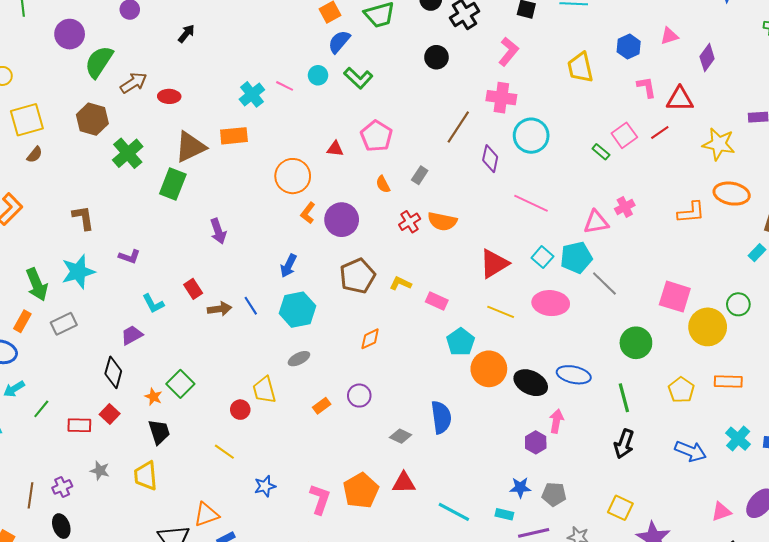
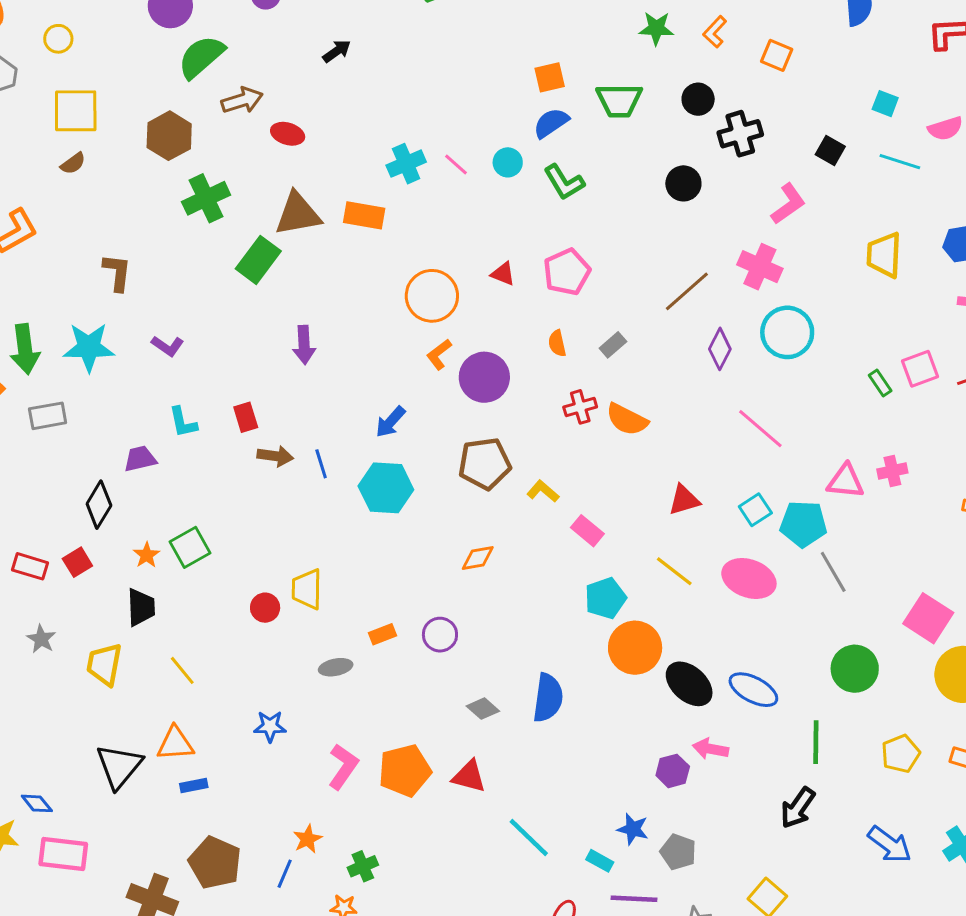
red triangle: (494, 264) -> (684, 500), size x0.7
gray ellipse: (299, 359) -> (336, 667), moved
pink arrow: (556, 421) -> (710, 749), turned -105
yellow line: (224, 452) -> (182, 670), moved

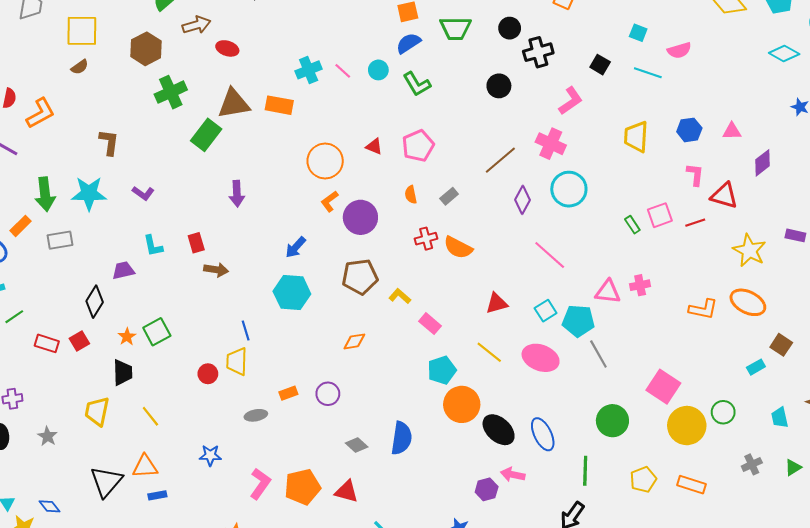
blue line: (321, 464) -> (246, 330), moved
gray star: (41, 639) -> (47, 436), moved
blue ellipse: (753, 690) -> (543, 434), turned 36

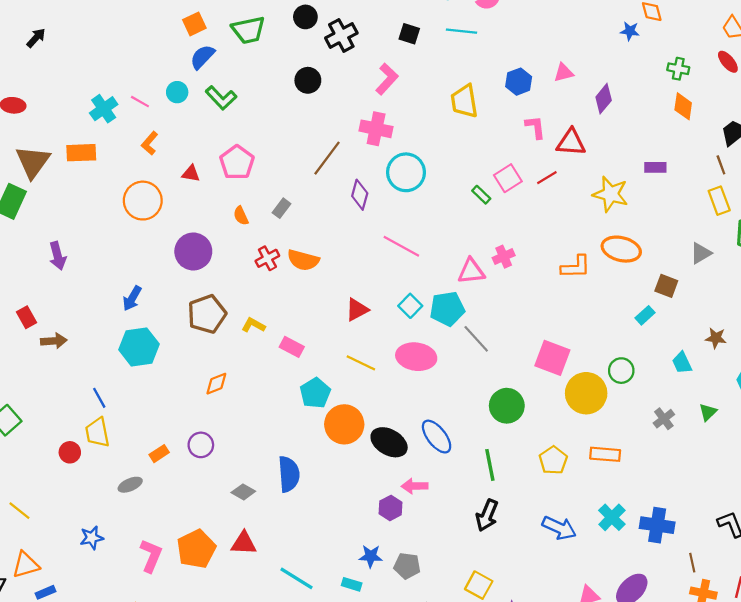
brown triangle: (234, 104) -> (33, 162), turned -32
orange L-shape: (330, 201) -> (150, 143), moved

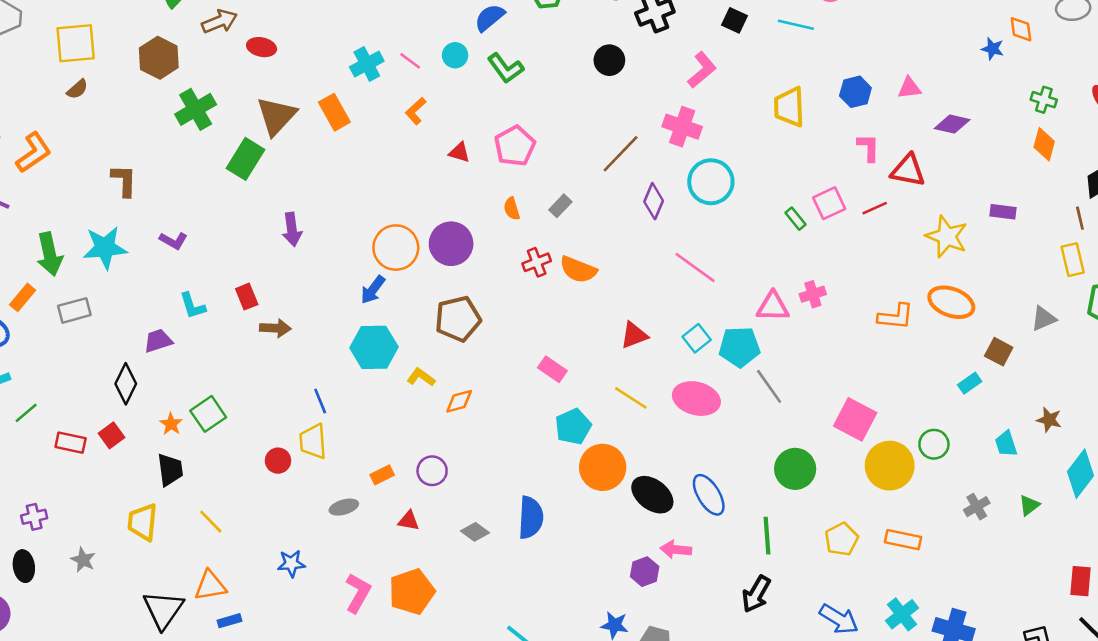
purple diamond: (604, 99) -> (952, 124), turned 56
orange rectangle: (81, 153) -> (334, 112), turned 56
orange circle: (143, 201) -> (396, 248), moved
yellow L-shape: (253, 325) -> (421, 377), moved
red triangle: (244, 543) -> (409, 521), moved, size x0.7

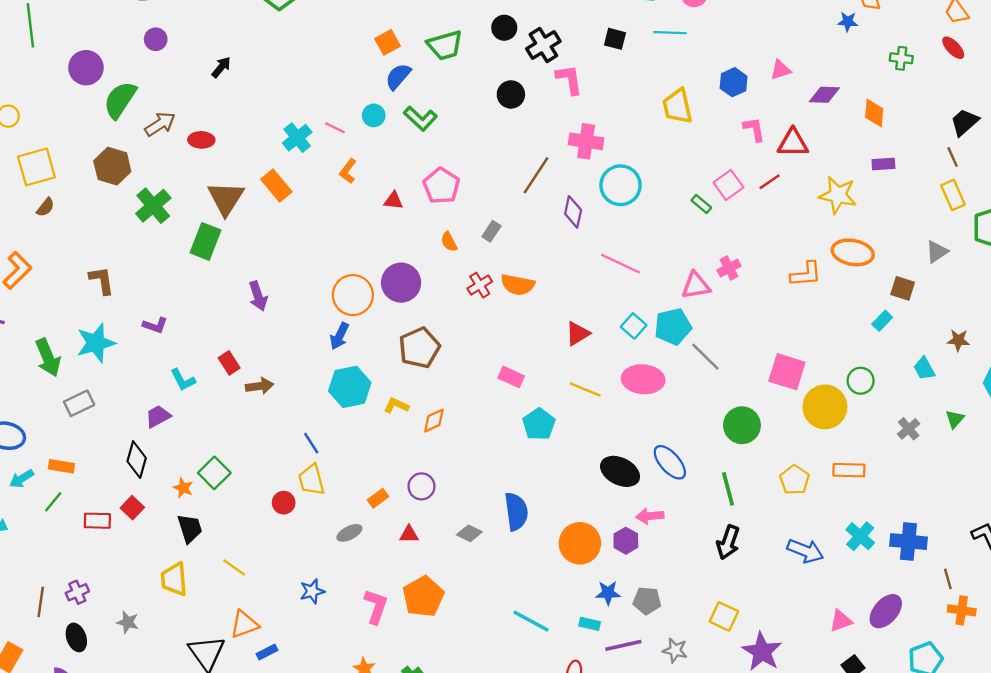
pink L-shape: (702, 70) -> (569, 79), moved, turned -48
orange diamond: (1044, 144) -> (874, 113), moved
orange rectangle: (23, 297) -> (61, 466), moved, turned 70
orange circle: (603, 467) -> (580, 543), moved

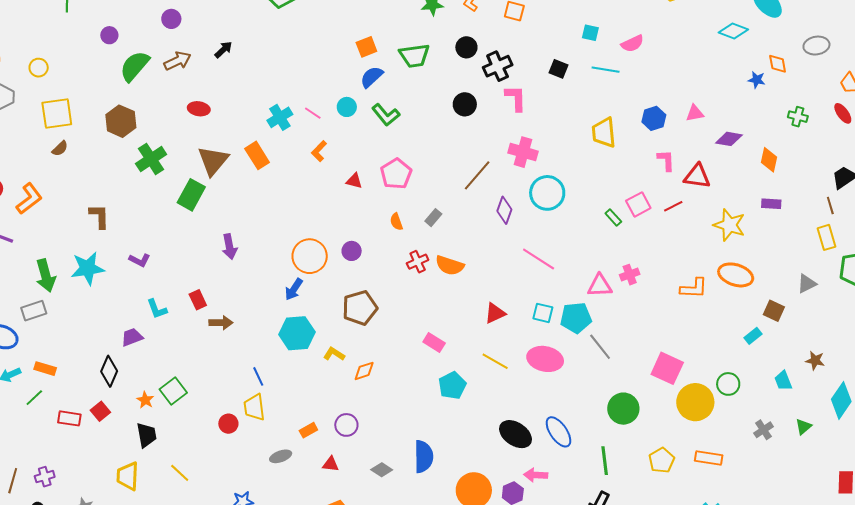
purple circle: (86, 68) -> (109, 35), size x0.6
brown arrow: (160, 124) -> (178, 61), moved
purple circle: (401, 283) -> (352, 251), size x0.6
cyan square: (634, 326) -> (543, 313), turned -35
gray rectangle: (79, 403) -> (34, 311), moved

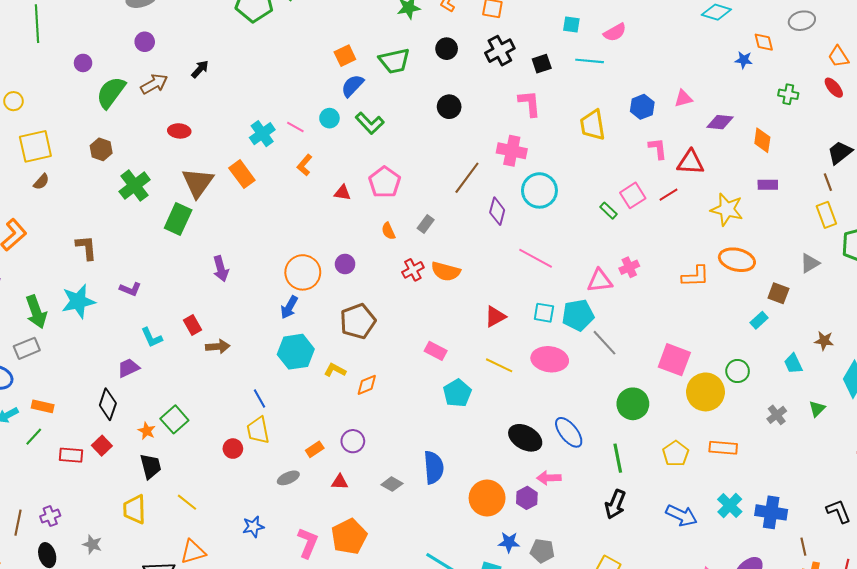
black cross: (498, 66) -> (500, 51), moved
black square: (559, 69) -> (542, 64), turned -36
pink L-shape: (516, 98) -> (530, 103), moved
brown hexagon: (121, 121) -> (101, 149), size x0.7

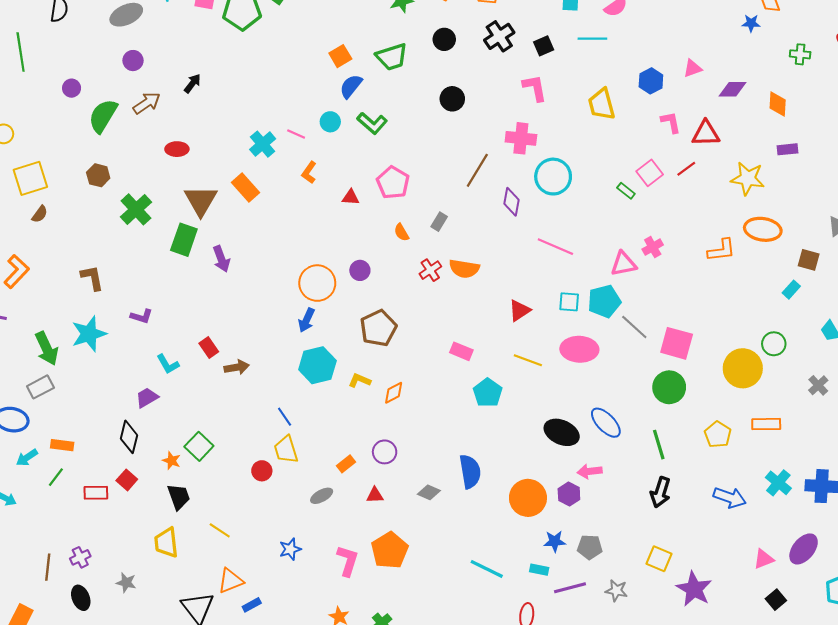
purple arrow: (221, 269) -> (221, 259), moved
pink square: (674, 360) -> (677, 343), moved

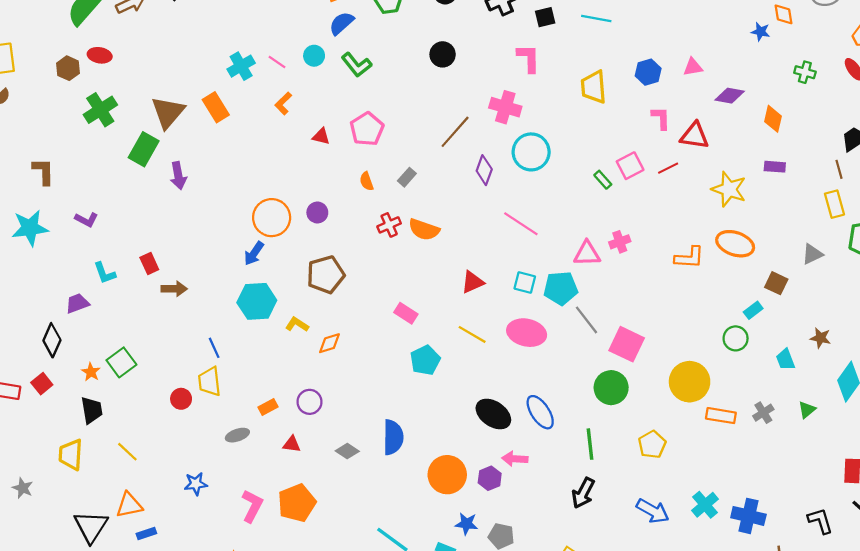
red ellipse: (177, 149) -> (100, 55), moved
green circle: (774, 344) -> (736, 338), moved
orange rectangle: (766, 424) -> (721, 416), moved

